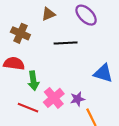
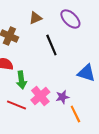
black line: (66, 43) -> (51, 45), turned 70

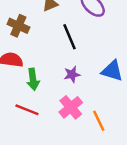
pink cross: (40, 96) -> (71, 107), moved
purple star: (62, 97) -> (72, 74), moved

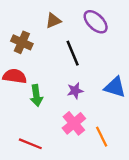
red line: (27, 110) -> (30, 144), moved

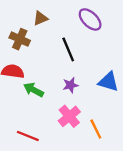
brown triangle: (53, 21) -> (40, 18), moved
green arrow: (36, 96) -> (34, 90), turned 126

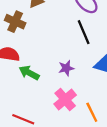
black line: (68, 49) -> (84, 32), moved

